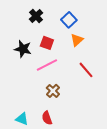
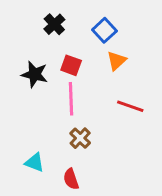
pink line: (47, 65) -> (71, 99), turned -65
red line: (86, 70) -> (130, 106), turned -30
cyan triangle: (22, 119) -> (35, 162), moved

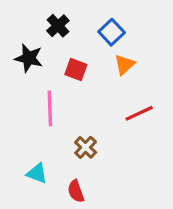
black star: (35, 74) -> (29, 58), moved
pink line: (71, 99) -> (50, 108), moved
red line: (130, 106) -> (139, 113), turned -44

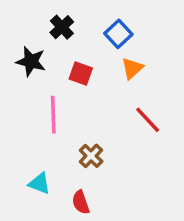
red line: (139, 113) -> (148, 120), turned 72

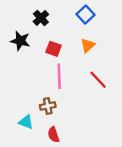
blue square: (118, 34) -> (85, 15), moved
pink line: (53, 115) -> (59, 76), moved
brown cross: (91, 156) -> (48, 106), moved, turned 35

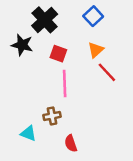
black cross: (41, 18) -> (45, 20), size x1.5
red line: (98, 80) -> (107, 72), moved
red semicircle: (53, 135) -> (71, 143), moved

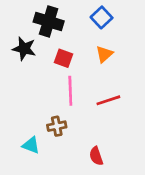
black cross: (45, 20) -> (49, 21), turned -30
red line: (107, 72) -> (108, 100), moved, turned -65
red semicircle: (71, 143) -> (96, 156), moved

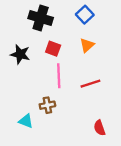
black star: (24, 49) -> (20, 54), moved
red semicircle: (96, 156) -> (99, 128), moved

